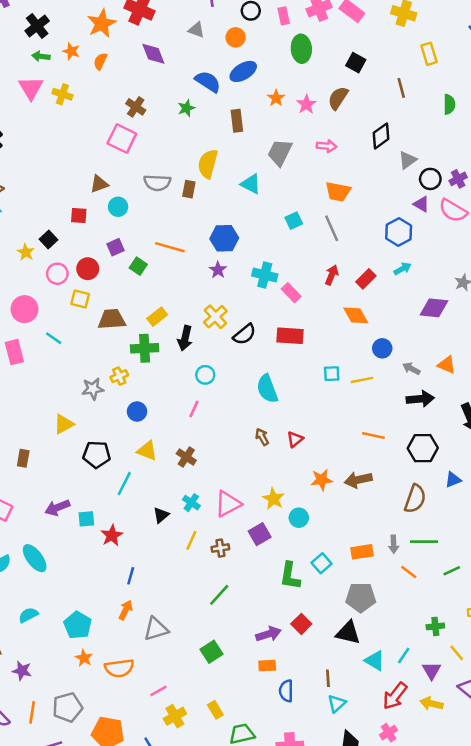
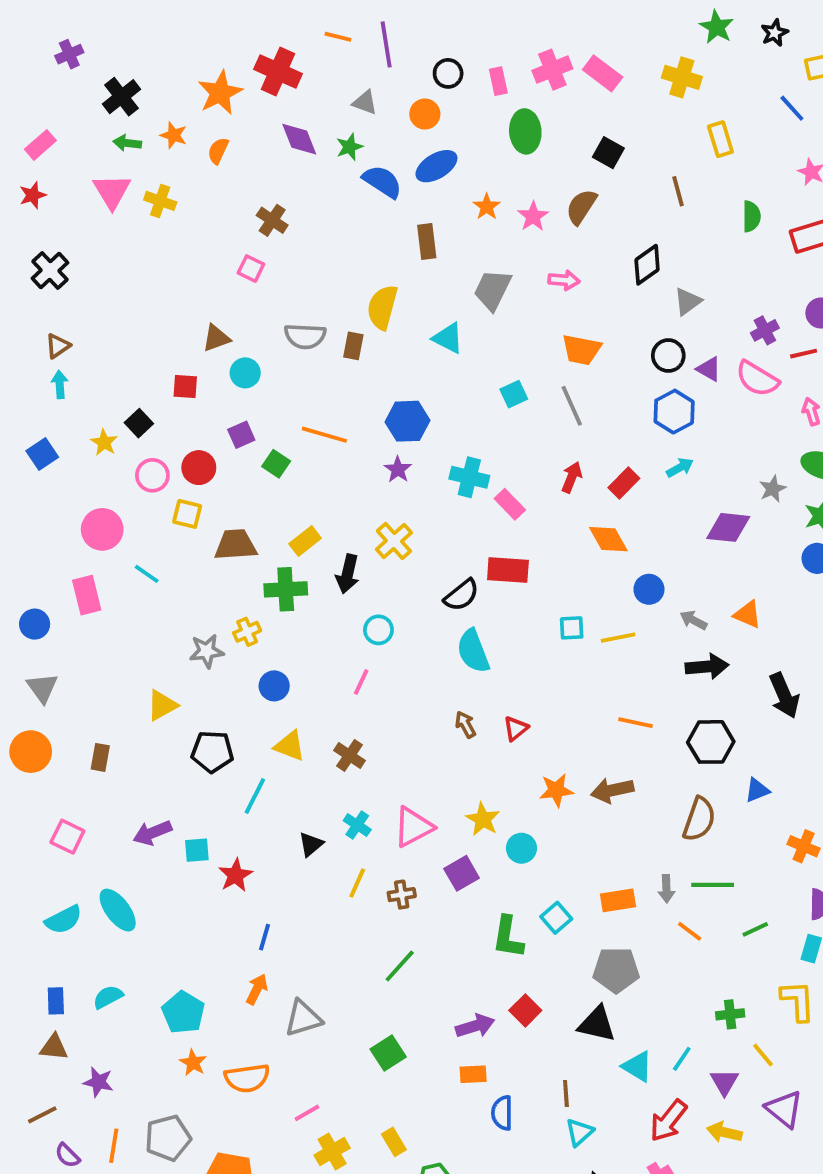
green star: (186, 108) -> (349, 147), moved
pink square: (122, 138) -> (251, 269), size x0.6
black circle: (430, 179) -> (668, 356), moved
black semicircle: (244, 334) -> (462, 595), moved

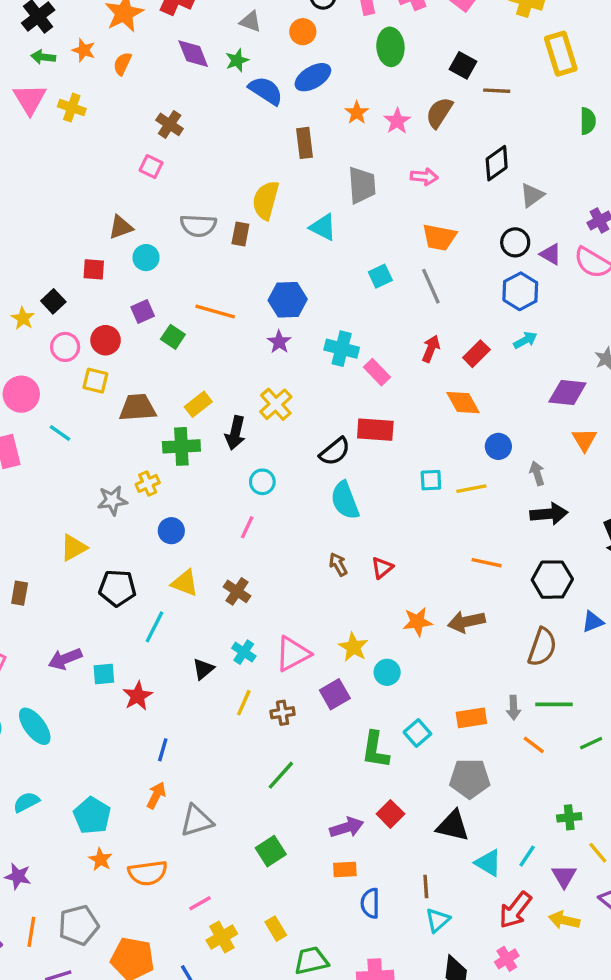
yellow rectangle: (720, 139) -> (561, 54), size x1.4
brown line: (678, 191) -> (497, 91), moved, turned -72
gray trapezoid: (492, 290) -> (362, 185), turned 150
orange triangle: (748, 614) -> (584, 440), moved, turned 36
gray arrow: (693, 620) -> (537, 473), turned 45

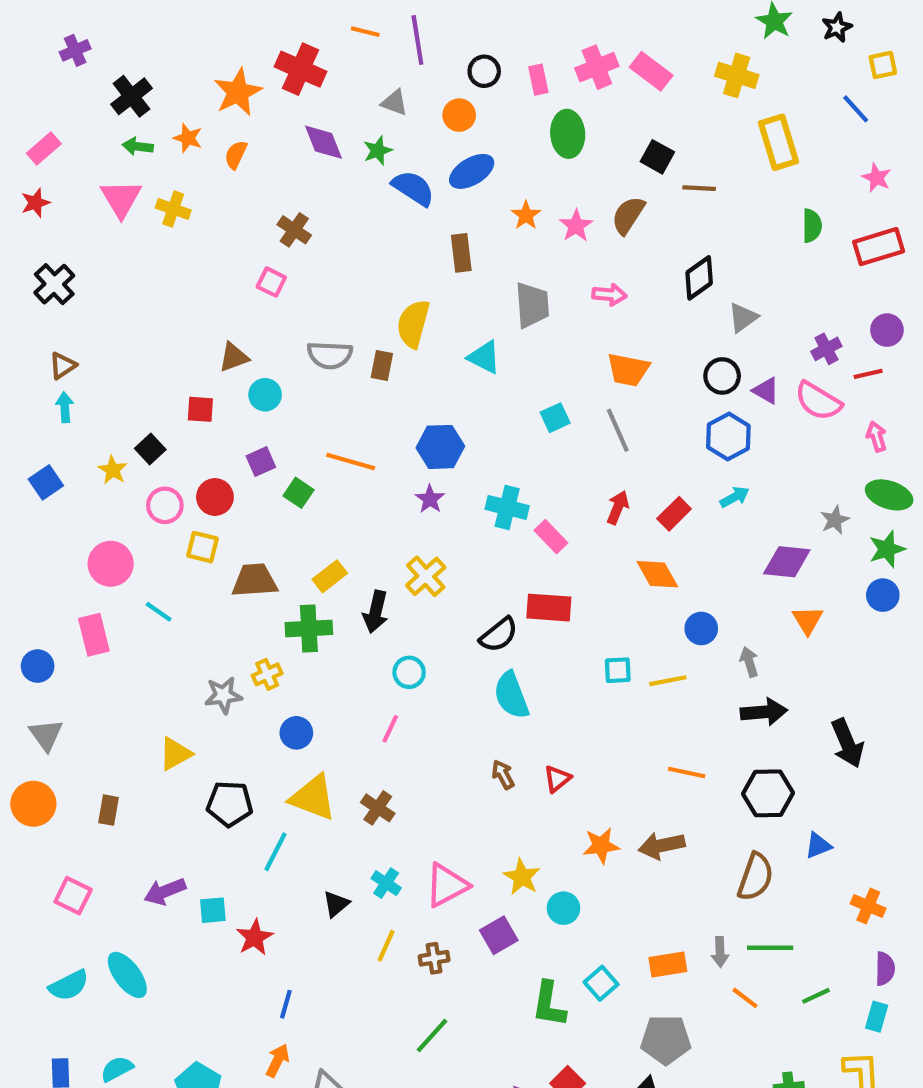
yellow triangle: (185, 583) -> (313, 798), size x1.4

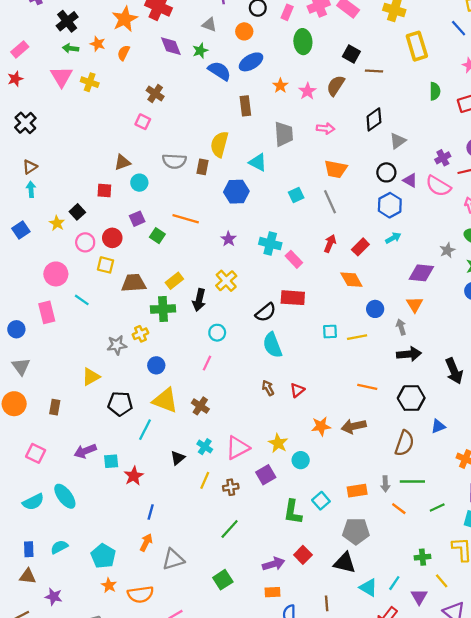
pink rectangle: (538, 80) -> (287, 12), turned 35
blue hexagon: (440, 447) -> (236, 192), moved
orange triangle: (808, 620) -> (415, 304), moved

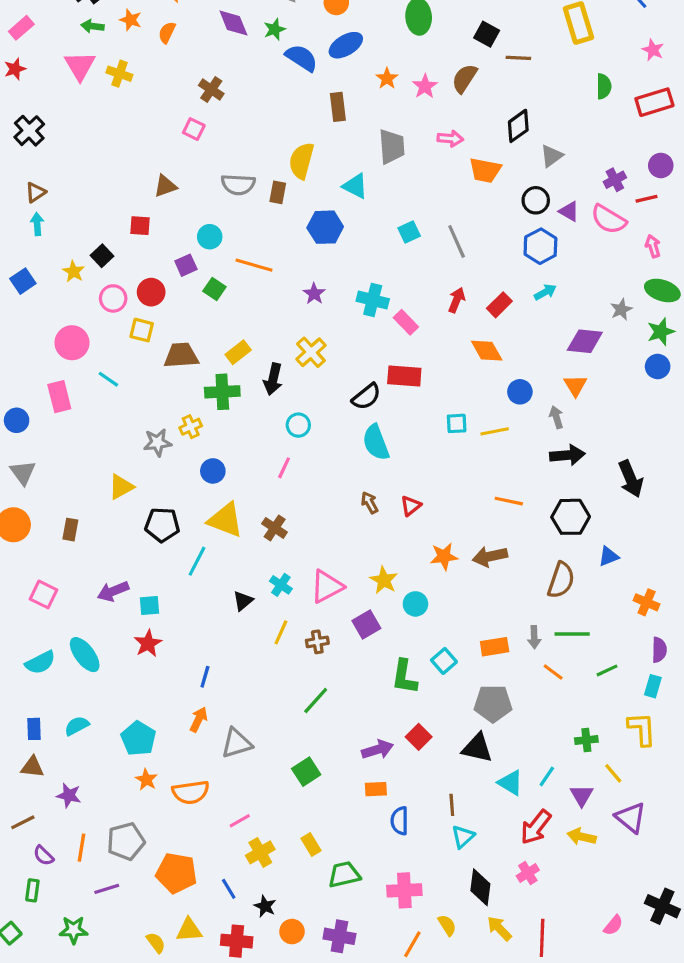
orange trapezoid: (336, 169) -> (485, 170), moved
cyan circle: (139, 183) -> (210, 237), moved
red star: (134, 476) -> (148, 643), moved

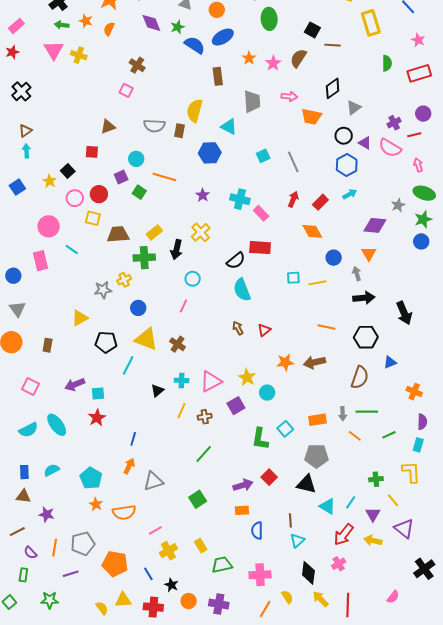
cyan cross: (281, 585) -> (182, 380), turned -32
black cross: (662, 906) -> (424, 569), moved, turned 30

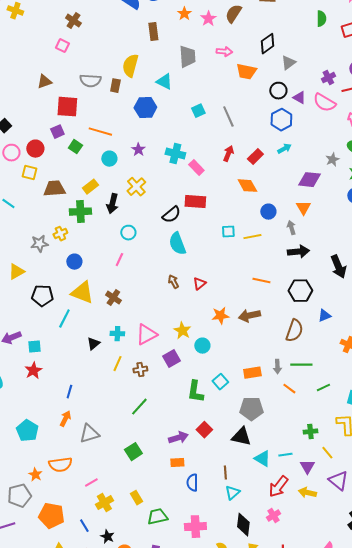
red square: (92, 152) -> (67, 107), moved, size x1.6
cyan circle: (136, 159) -> (109, 159), moved
cyan line: (351, 502) -> (285, 455), turned 48
orange star: (96, 504) -> (35, 475), moved

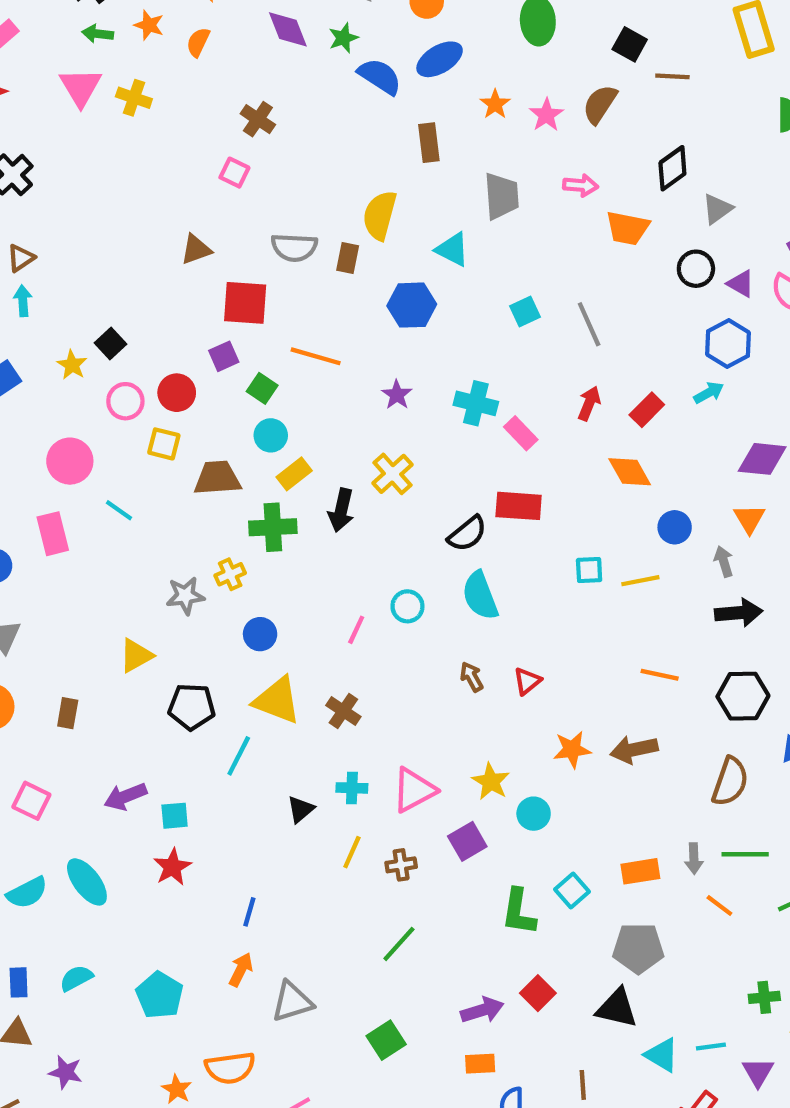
blue hexagon: (281, 120) -> (728, 344), moved
cyan circle: (109, 159) -> (271, 435), moved
cyan circle: (128, 233) -> (407, 606), moved

